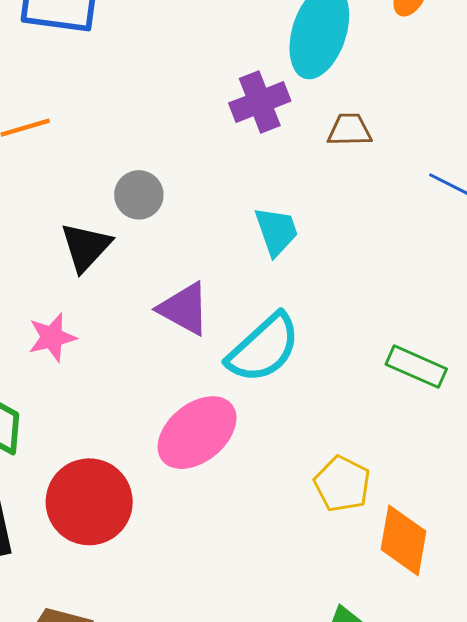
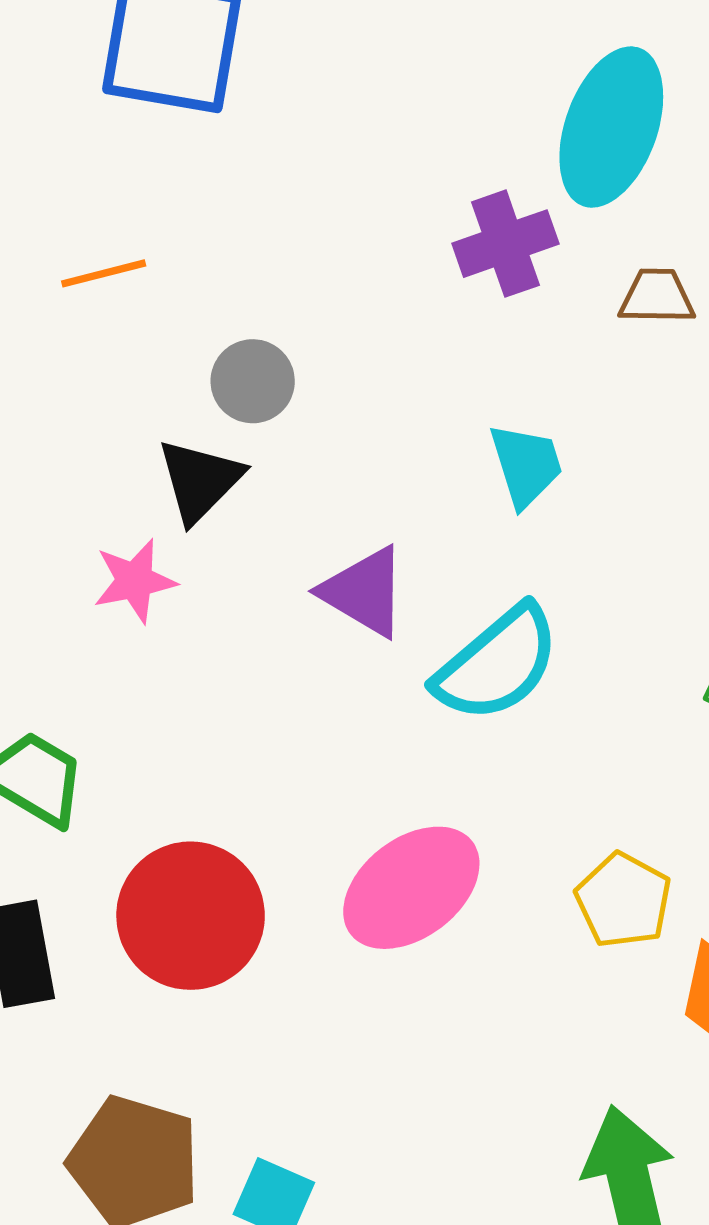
gray circle: (139, 195) -> (253, 381), moved
pink star: (52, 337) -> (135, 581), moved
pink ellipse: (197, 433) -> (411, 888), moved

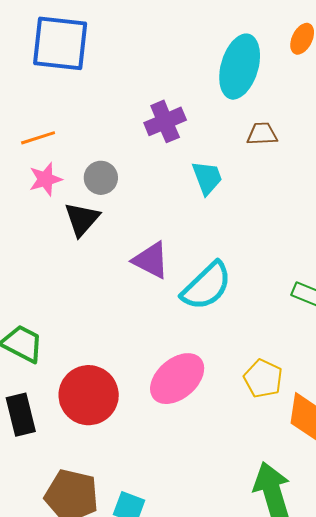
purple cross: (505, 244) -> (165, 121), moved
cyan trapezoid: (526, 465) -> (207, 178), moved
pink star: (135, 581) -> (45, 179), moved

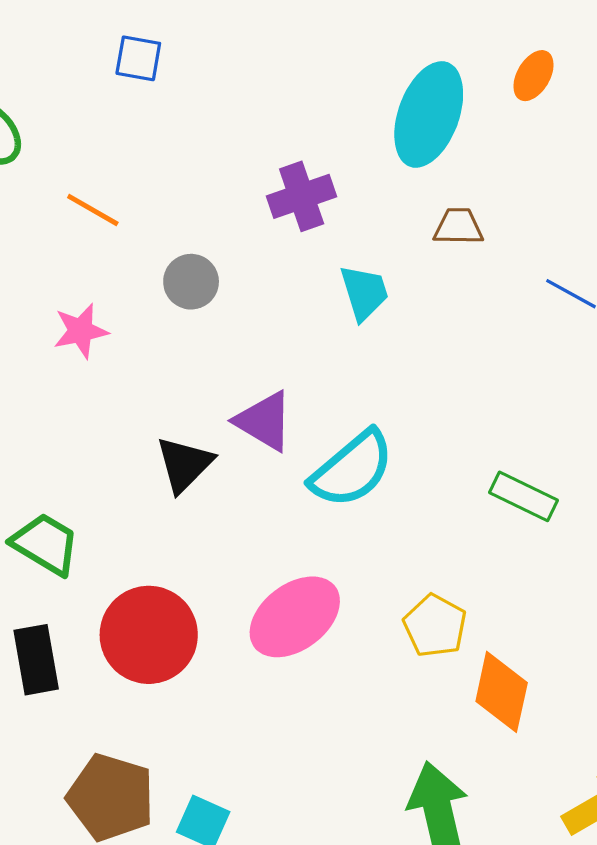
blue square: (60, 43) -> (138, 58), size x0.5
orange line: (38, 138) -> (93, 210), turned 44
pink star: (45, 179) -> (81, 331), moved
black triangle: (82, 219) -> (184, 464), moved

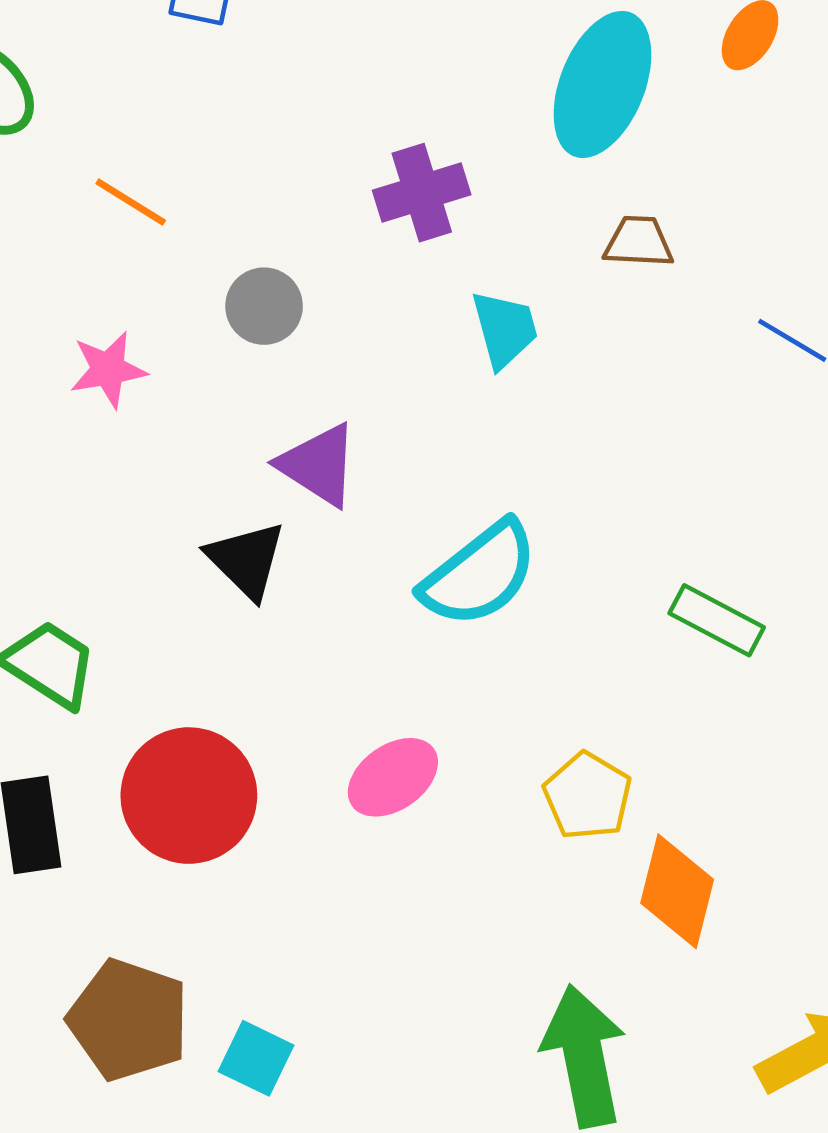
purple triangle: (264, 421) -> (318, 465), moved
black triangle: (184, 464) -> (246, 560), turned -32
pink ellipse: (295, 617) -> (393, 777), size x0.7

